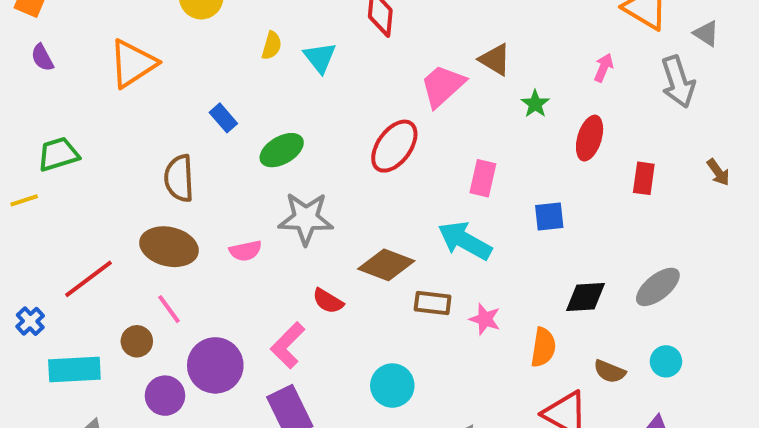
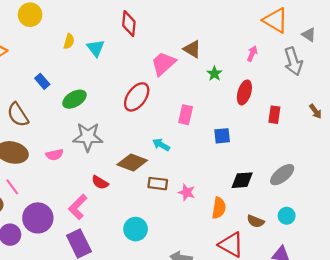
brown semicircle: (179, 178) -> (18, 115), turned -30
cyan arrow: (465, 241) -> (161, 145), moved, size x0.6

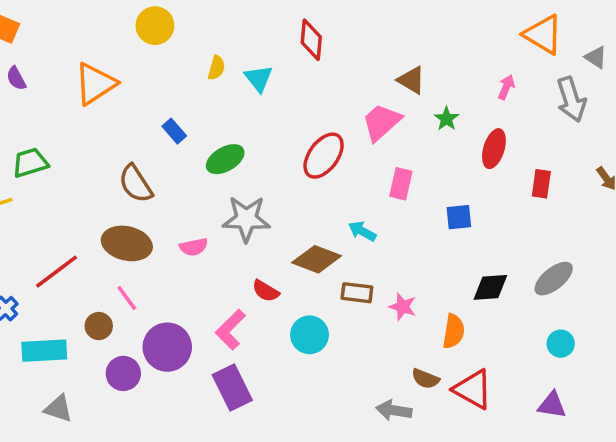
pink trapezoid: (163, 64) -> (382, 122), moved
brown semicircle: (256, 221) -> (425, 379), moved
cyan circle: (136, 229) -> (310, 335), moved

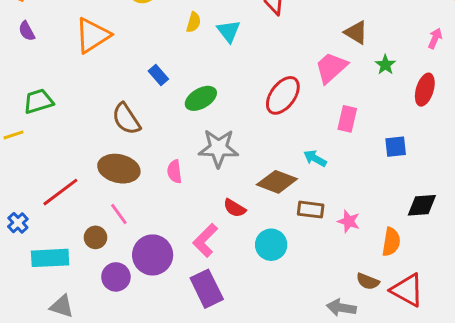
pink semicircle: (194, 247) -> (175, 172), turned 95

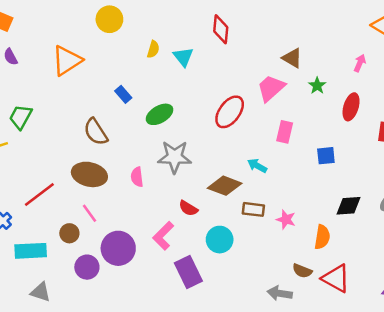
green trapezoid: (38, 101) -> (21, 117), turned -44
purple rectangle: (207, 289) -> (188, 272), moved

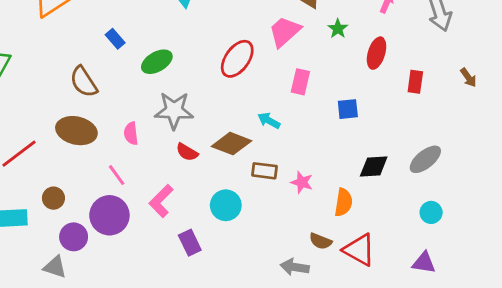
red semicircle: (188, 208) -> (187, 152), moved
pink line: (89, 213) -> (117, 175), moved
purple rectangle: (188, 272) -> (190, 243), size x0.7
gray triangle: (41, 292) -> (55, 267), moved

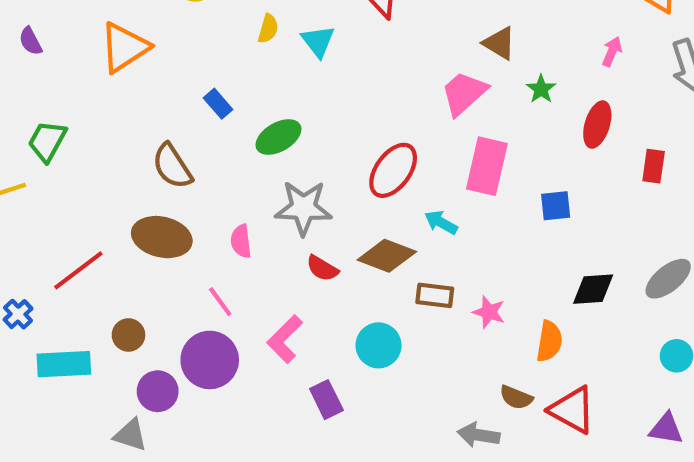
red ellipse: (237, 59) -> (393, 170), moved
pink rectangle: (300, 82) -> (487, 166), size x1.5

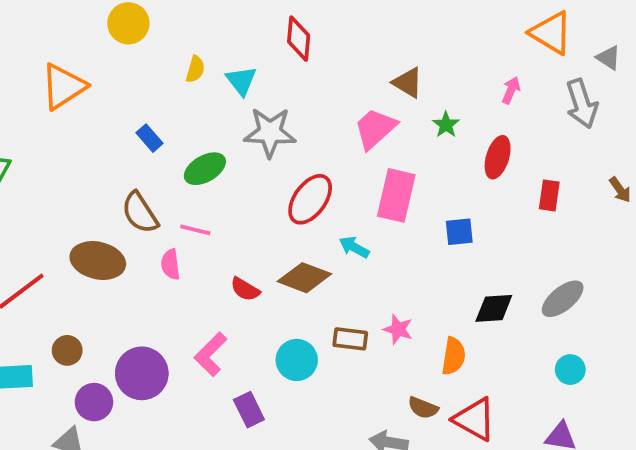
brown semicircle: (172, 166) -> (140, 213), moved
gray star: (303, 208) -> (270, 132), moved
brown rectangle: (435, 295) -> (350, 339), moved
pink line: (220, 302) -> (195, 230), moved, turned -40

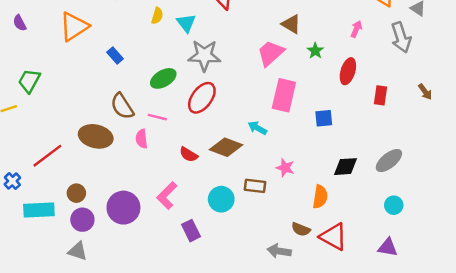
blue rectangle: (149, 138) -> (115, 56), moved
red ellipse: (310, 199) -> (202, 98), moved
pink star: (398, 329) -> (285, 168), moved
purple circle: (94, 402) -> (82, 220), moved

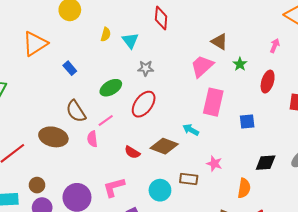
gray star: (204, 56) -> (146, 68), size x0.6
pink line: (157, 117) -> (106, 121), turned -49
pink L-shape: (167, 196) -> (114, 187), turned 30

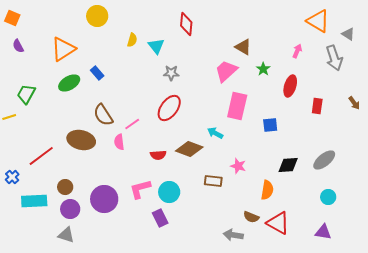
green ellipse: (111, 88) -> (69, 83), moved
red semicircle: (132, 152) -> (158, 155), turned -35
cyan circle: (160, 190) -> (169, 192), moved

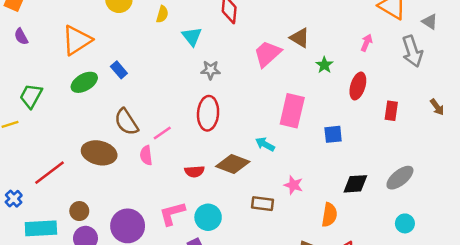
yellow semicircle: (132, 40) -> (162, 14), moved
pink trapezoid: (226, 71) -> (267, 54), moved
red ellipse: (169, 108) -> (208, 113), turned -32

